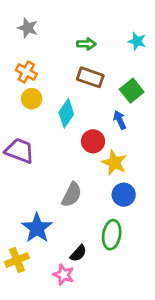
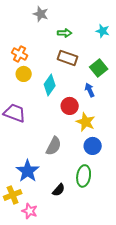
gray star: (28, 28) -> (41, 14), moved
pink star: (64, 275) -> (30, 211), moved

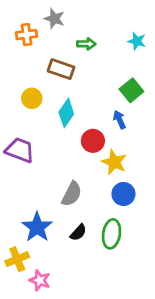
orange cross: (20, 54) -> (26, 35), moved, turned -35
brown rectangle: (68, 58) -> (61, 69), moved
black semicircle: (59, 190) -> (78, 233), moved

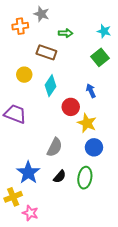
green square: (131, 90) -> (100, 57), moved

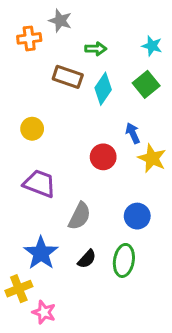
yellow circle: (24, 75) -> (32, 129), moved
cyan diamond: (51, 86) -> (103, 89), moved
purple trapezoid: (15, 114) -> (40, 183), moved
yellow star: (87, 123) -> (152, 158), moved

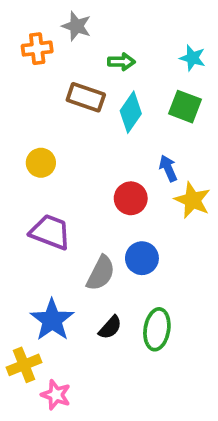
green square: (146, 84) -> (185, 107), turned -30
blue circle: (137, 216) -> (142, 258), moved

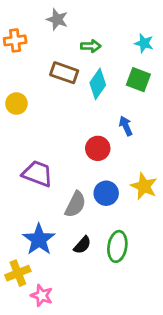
orange cross: (37, 49) -> (15, 40), moved
yellow circle: (41, 163) -> (16, 104), moved
yellow star: (192, 200) -> (144, 186), moved

